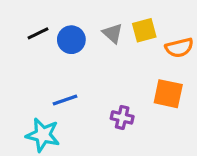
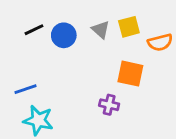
orange square: (168, 94) -> (130, 74), moved
blue line: (65, 100) -> (26, 89), moved

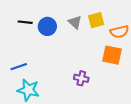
black line: (34, 30) -> (25, 22), turned 32
orange square: (130, 74) -> (112, 55), moved

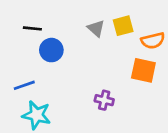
blue circle: (47, 26) -> (51, 50), moved

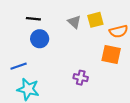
black line: (32, 28) -> (33, 19), moved

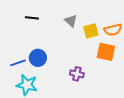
yellow square: (95, 20) -> (91, 31), moved
blue circle: (40, 39) -> (38, 58), moved

